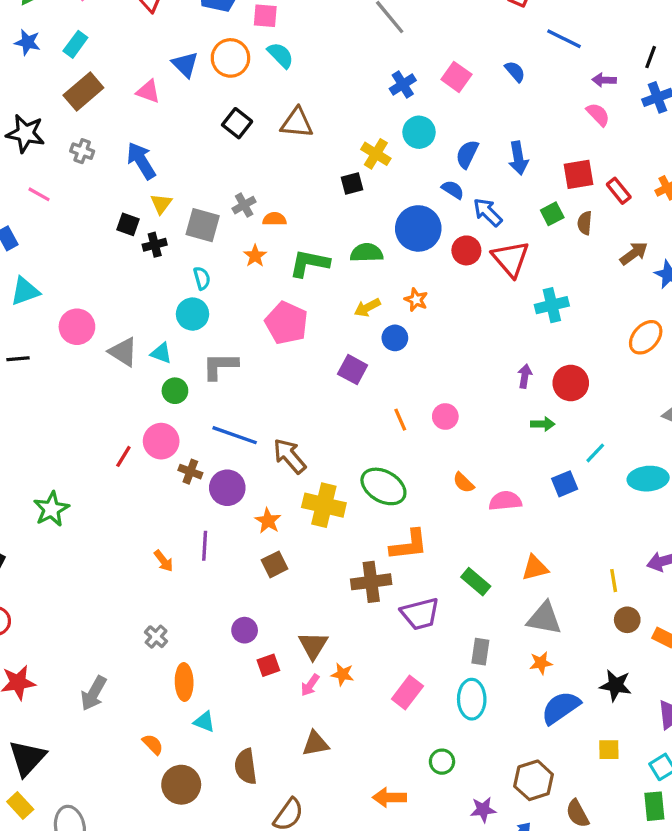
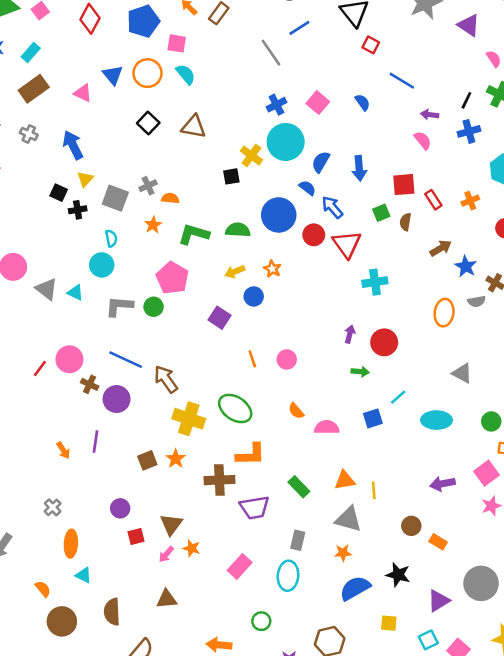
cyan circle: (419, 132) -> (286, 142), size x1.5
orange ellipse: (646, 337) -> (444, 313), turned -40
green circle: (175, 391) -> (154, 307), moved
orange star: (268, 521) -> (176, 459), moved
yellow line: (614, 581) -> (374, 490), moved

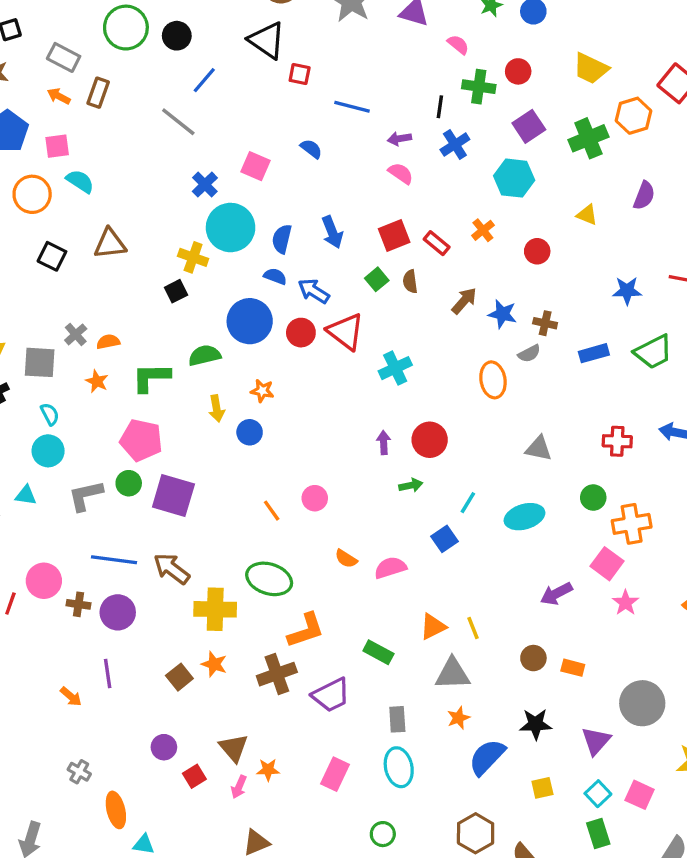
yellow arrow: (235, 272) -> (217, 408), turned -60
purple square: (220, 318) -> (173, 495), moved, size x1.5

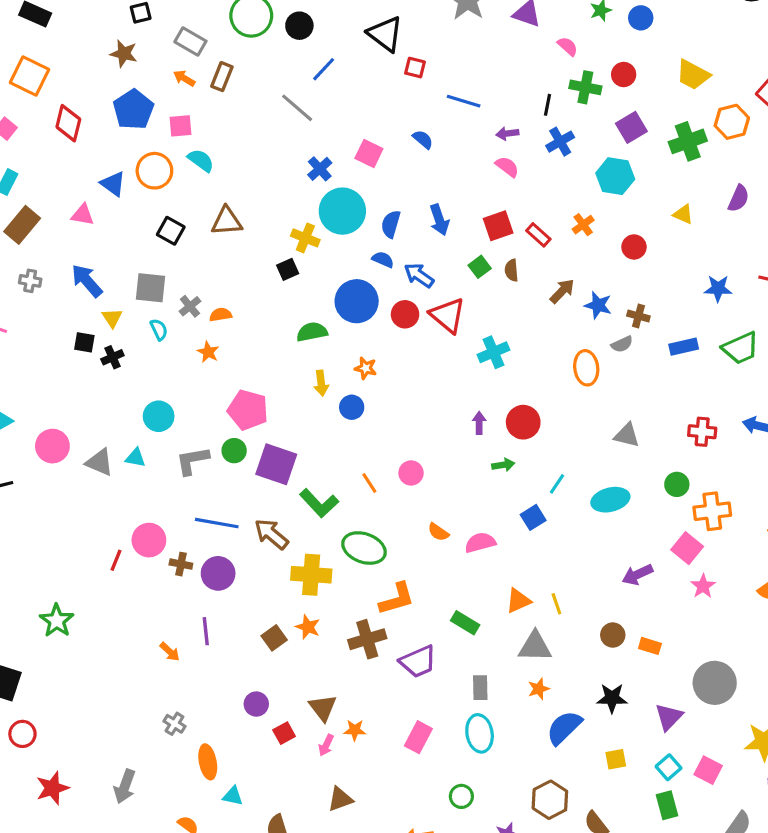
gray square: (40, 362) -> (151, 288), moved
green L-shape: (151, 377) -> (319, 503), moved, turned -135
cyan semicircle: (50, 414) -> (159, 330), moved

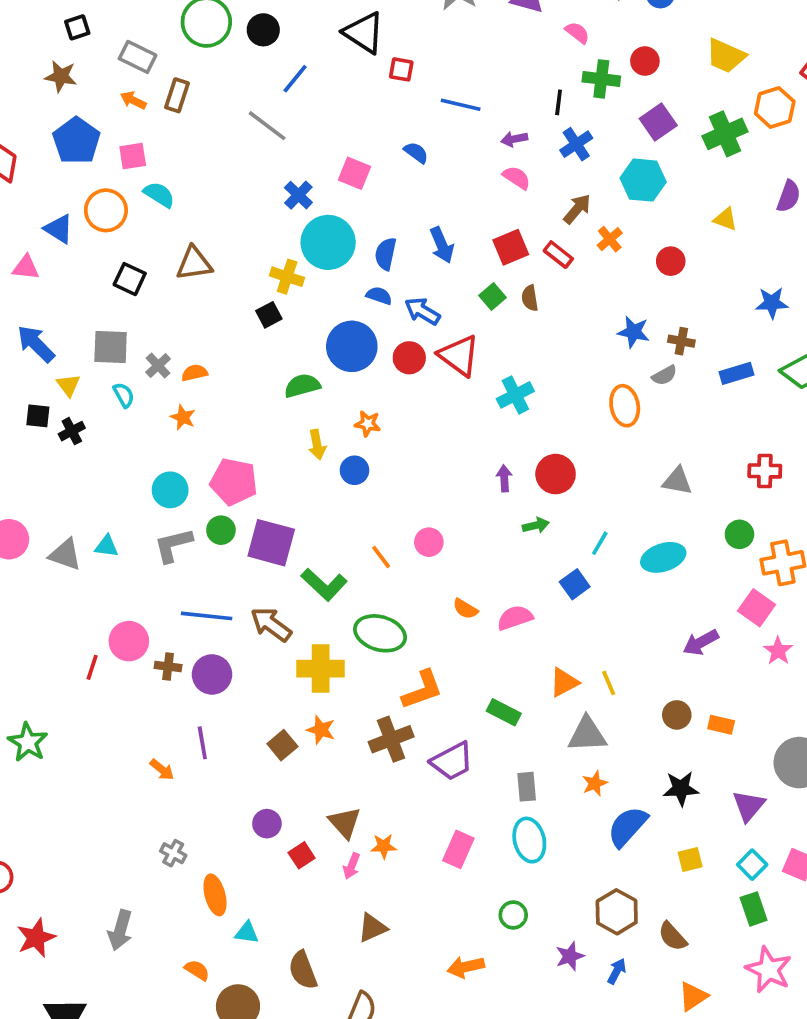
brown arrow: (562, 291) -> (577, 209), moved
cyan circle: (159, 416) -> (170, 490), moved

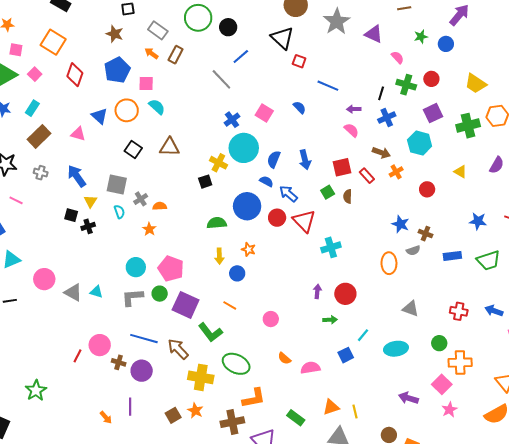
brown arrow: (577, 209) -> (381, 153), turned 60
orange line: (381, 557) -> (230, 305), moved, turned -32
purple arrow: (701, 642) -> (408, 398), turned 36

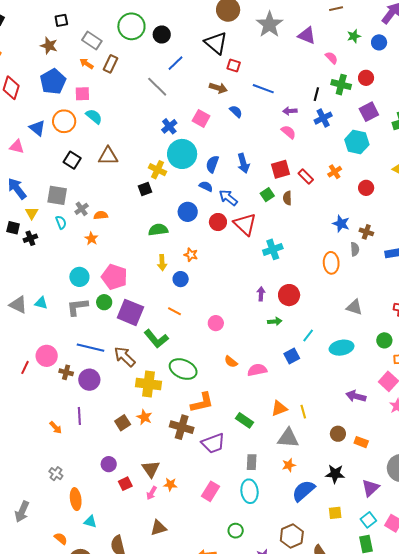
brown arrow: (381, 153) -> (218, 88), moved
blue circle: (247, 206) -> (188, 212), size x0.7
gray semicircle: (413, 250) -> (355, 249), turned -72
brown cross: (232, 422) -> (182, 427), turned 30

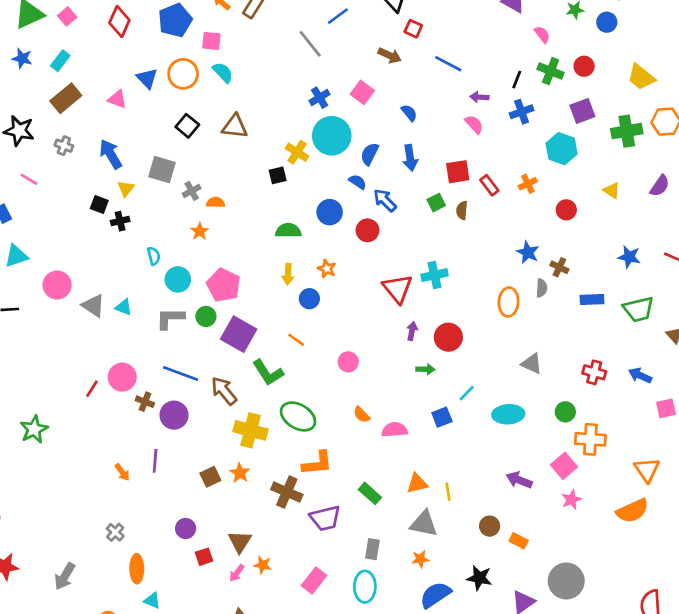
blue semicircle: (236, 111) -> (409, 113), moved
cyan semicircle: (61, 222) -> (154, 256), moved
red triangle: (245, 224) -> (398, 289), moved

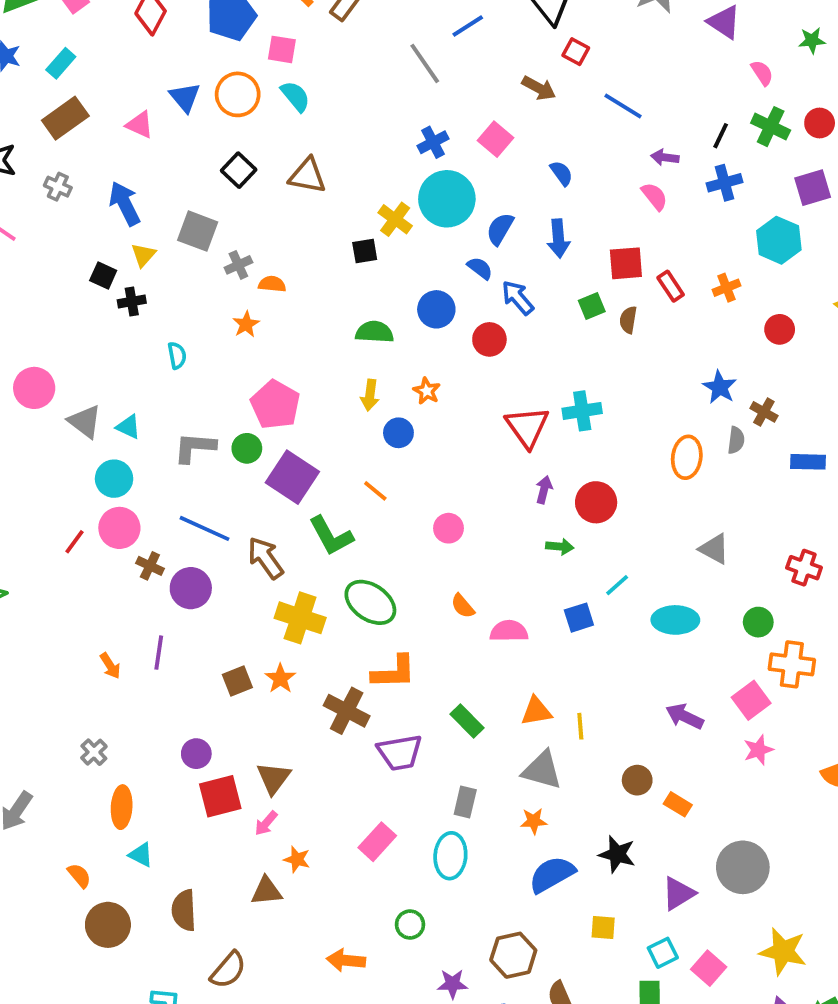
cyan circle: (178, 279) -> (114, 479), moved
red square: (204, 557) -> (220, 796), size x1.6
orange star: (263, 565) -> (297, 859), moved

